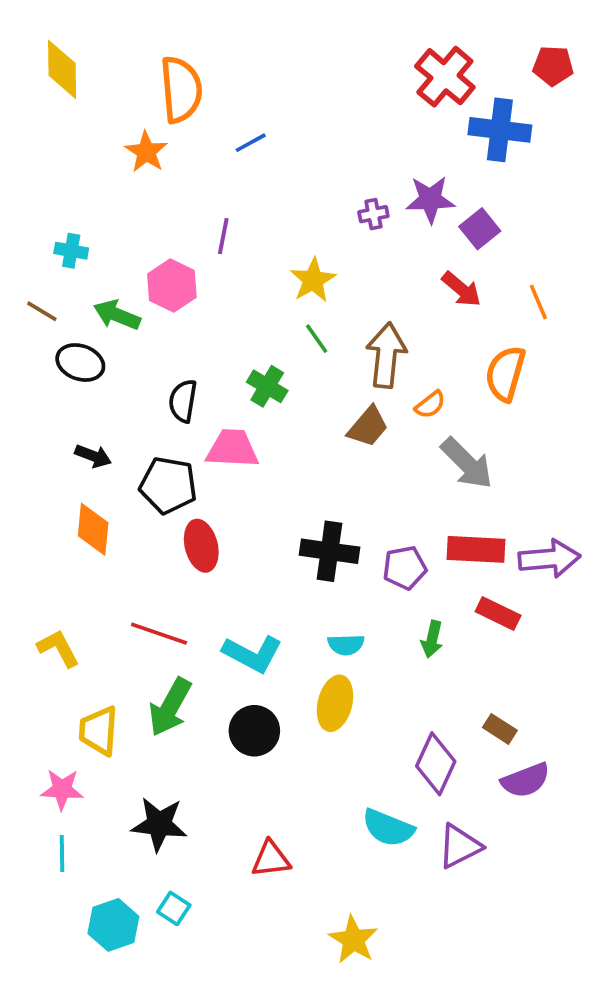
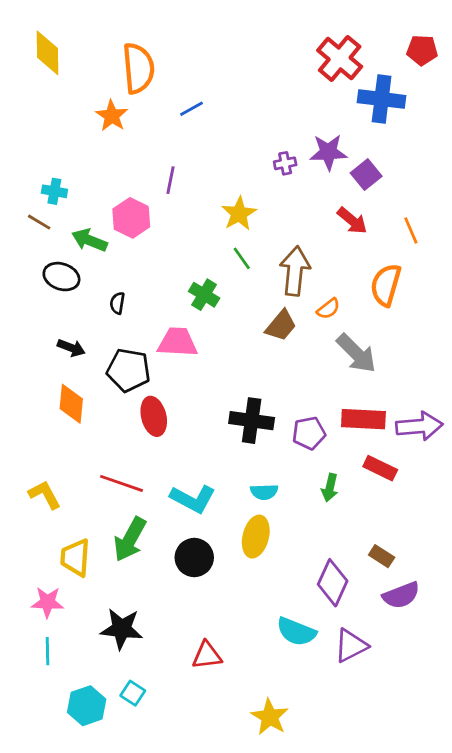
brown line: (42, 311) -> (39, 222), moved
black semicircle: (183, 401) -> (117, 303), moved, size x0.7

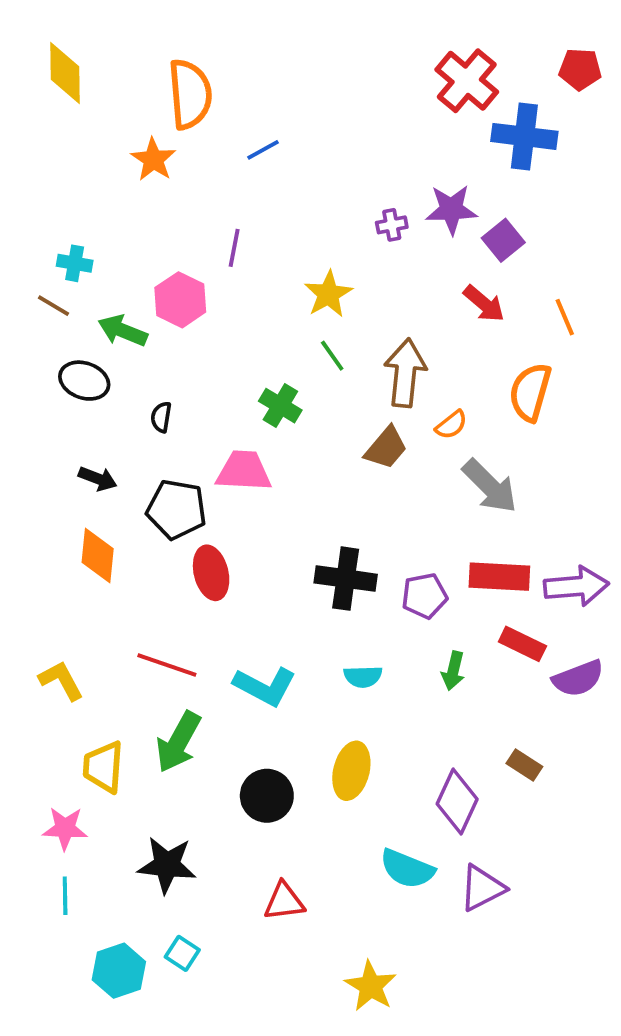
yellow ellipse: (256, 537) -> (351, 771), moved
black circle: (194, 558) -> (267, 796), moved
purple semicircle: (401, 595) -> (578, 678), moved

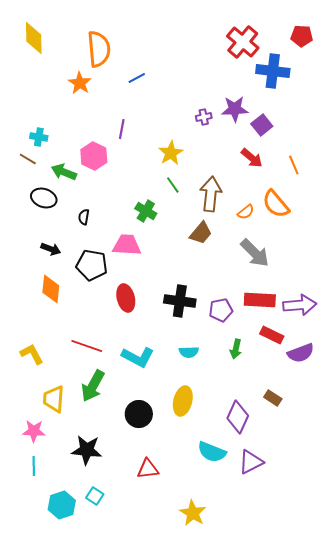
orange semicircle: (530, 392) -> (276, 204), turned -56
orange semicircle: (451, 425) -> (246, 212), moved
red ellipse: (211, 573) -> (126, 298), moved

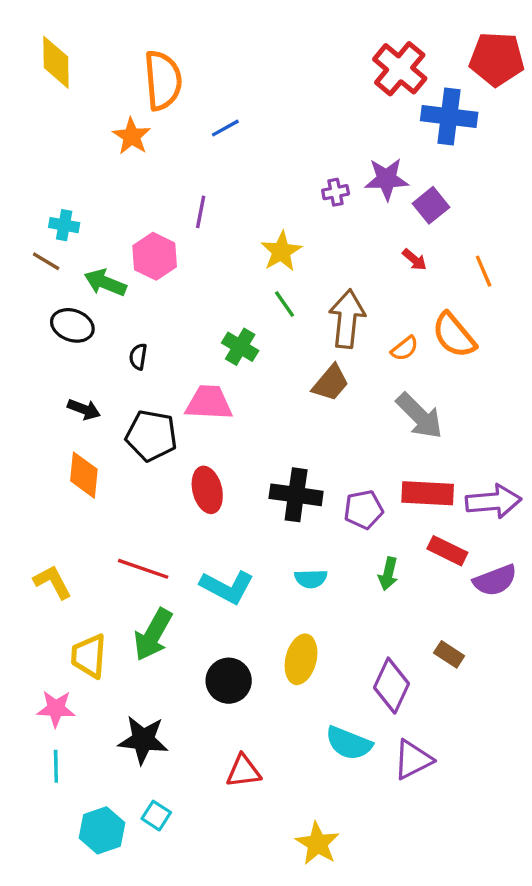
red pentagon: (302, 36) -> (497, 59), size x1.5
red arrow: (252, 158) -> (414, 260), size x0.7

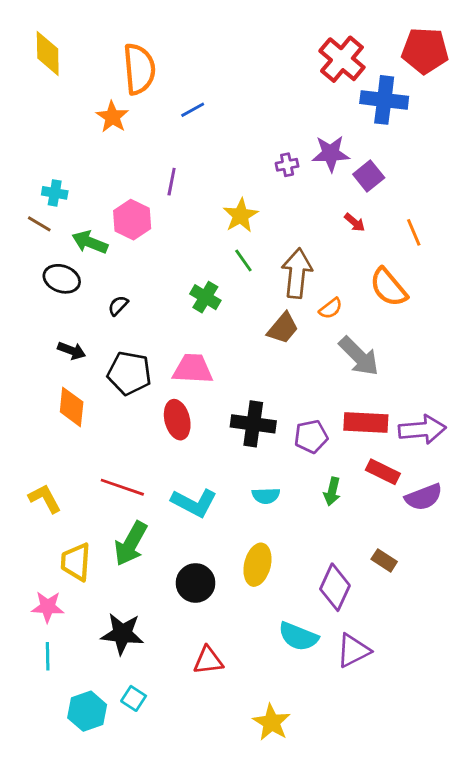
orange semicircle: (405, 348) -> (331, 308), moved
black semicircle: (138, 357) -> (118, 306), turned 35
pink trapezoid: (209, 403) -> (193, 369), moved

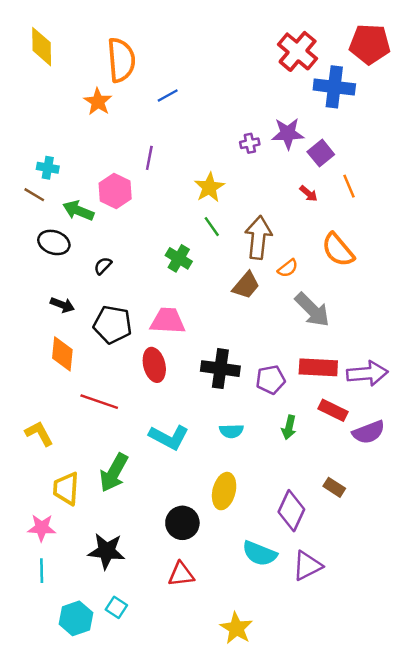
orange line: (414, 232) -> (349, 186), moved
red line: (122, 487) -> (99, 402), moved
black circle: (196, 583) -> (182, 523), moved

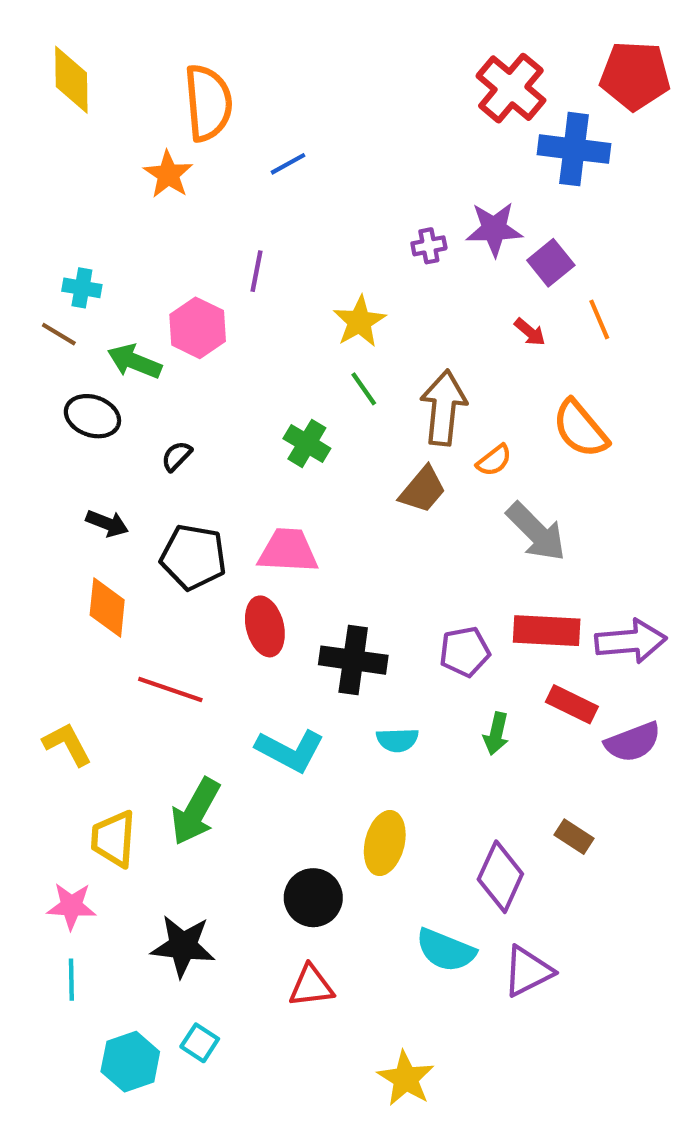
black cross: (220, 369) -> (353, 660), moved

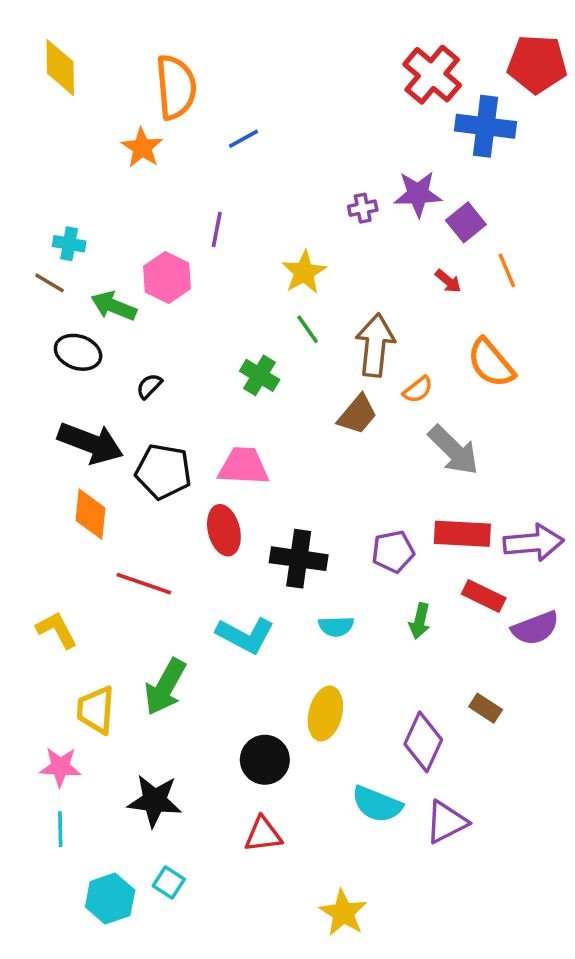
black arrow: (107, 523) -> (90, 443), size x1.8

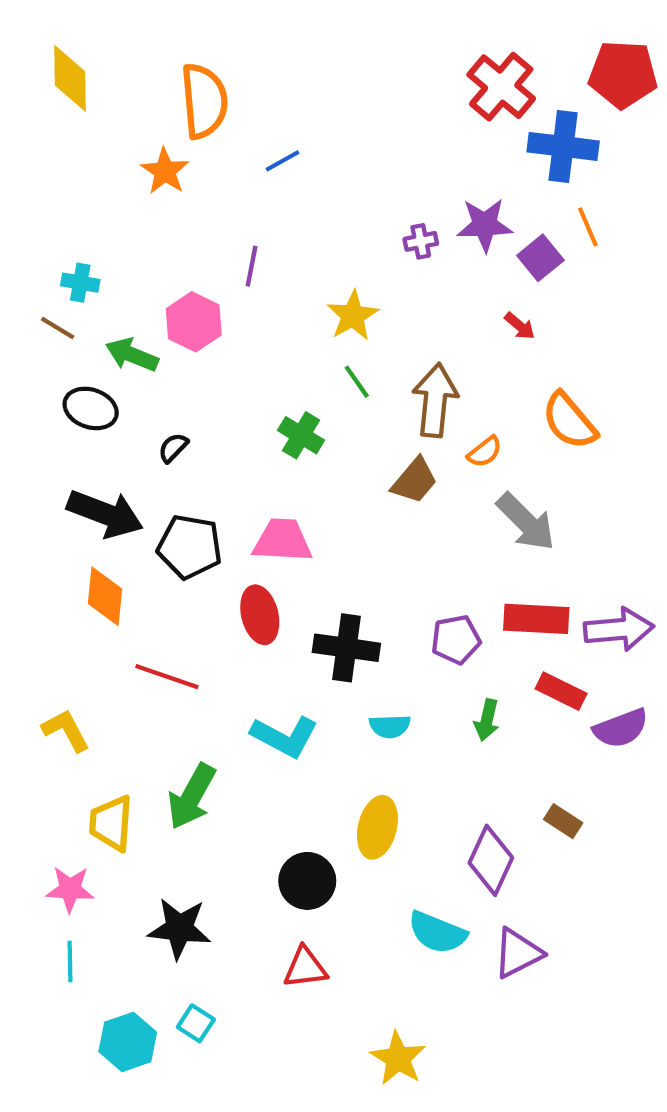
orange line: (507, 270) -> (588, 227), moved

